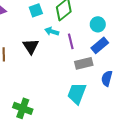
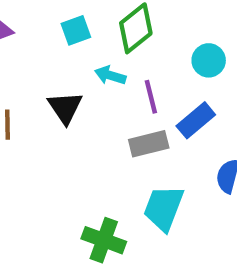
blue rectangle: (100, 45) -> (196, 120), moved
gray rectangle: (84, 63) -> (149, 144), moved
green cross: (23, 108) -> (104, 240), moved

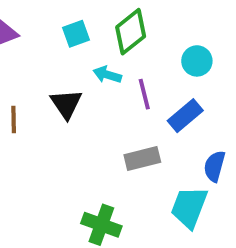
gray rectangle: (149, 144) -> (142, 158), moved
cyan trapezoid: (164, 208) -> (189, 207), moved

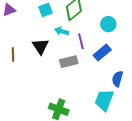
gray rectangle: (142, 158) -> (69, 62), moved

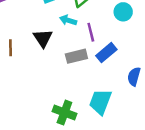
blue rectangle: (102, 52) -> (106, 53), moved
cyan trapezoid: (104, 100) -> (100, 102), moved

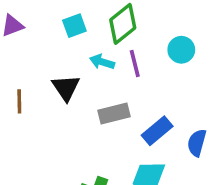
purple line: (91, 32) -> (135, 64), moved
blue rectangle: (106, 53) -> (157, 131), moved

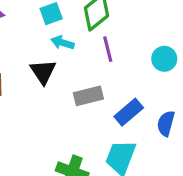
cyan circle: (181, 50) -> (164, 59), moved
cyan arrow: (102, 62) -> (62, 43), moved

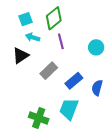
black triangle: (43, 72) -> (20, 55), turned 30
gray rectangle: (88, 96) -> (49, 71), turned -30

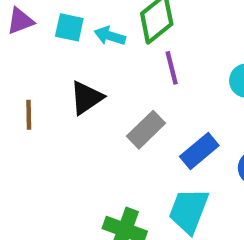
cyan square: (26, 19) -> (69, 27), moved, turned 32
cyan arrow: (33, 37) -> (110, 36), moved

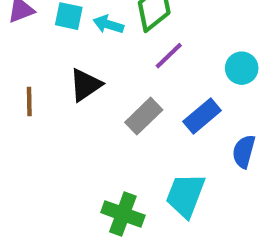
purple line: (172, 68) -> (169, 56), turned 60
blue rectangle: (199, 151) -> (202, 116), moved

